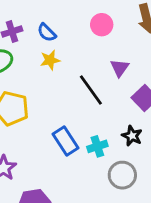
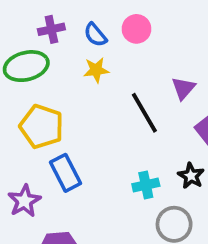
pink circle: (102, 25) -> (137, 29), moved
blue rectangle: (65, 141) -> (66, 173), moved

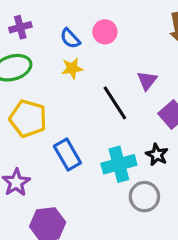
purple cross: (51, 29) -> (20, 27), moved
blue rectangle: (66, 173) -> (67, 155), moved
cyan cross: (146, 185) -> (119, 164), size x1.5

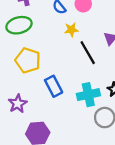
yellow star: (72, 68) -> (71, 30), moved

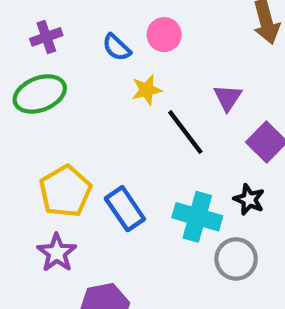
yellow pentagon: (28, 60) -> (65, 191), moved, turned 30
cyan cross: (88, 95) -> (197, 217), turned 35

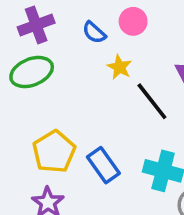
purple cross: (46, 37) -> (36, 25), size x1.4
yellow star: (147, 90) -> (119, 67), turned -30

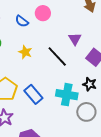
yellow star: (119, 67) -> (25, 52), moved

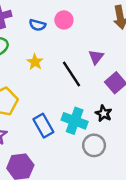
blue semicircle: (22, 21) -> (37, 25), turned -32
blue rectangle: (33, 94) -> (43, 126), moved

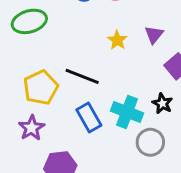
yellow star: (35, 62) -> (117, 40), moved
black line: (72, 74) -> (82, 76), moved, turned -36

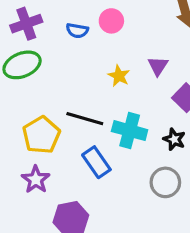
cyan cross: (127, 112) -> (130, 131), moved

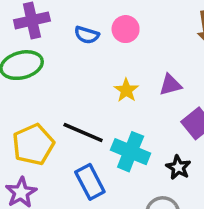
purple triangle: (158, 66) -> (170, 85), turned 35

